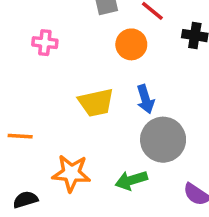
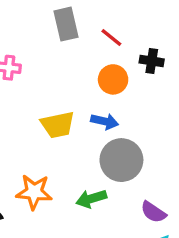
orange circle: (131, 44) -> (113, 79), moved
blue arrow: (145, 99) -> (105, 121), turned -60

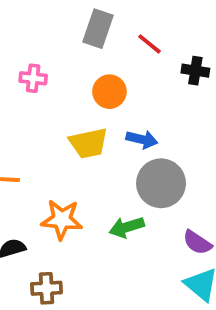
gray rectangle: (66, 24) -> (98, 29), turned 32
orange circle: (113, 79) -> (109, 92), moved

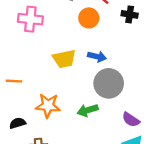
pink cross: (33, 78) -> (30, 19), size x1.5
orange circle: (109, 92) -> (89, 18), moved

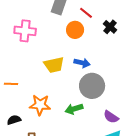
black cross: (130, 14) -> (110, 27), turned 32

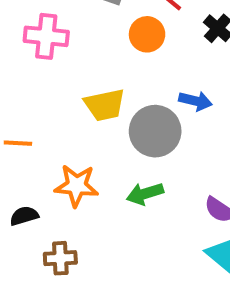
blue arrow: (82, 63) -> (195, 101), moved
gray circle: (92, 86) -> (155, 131), moved

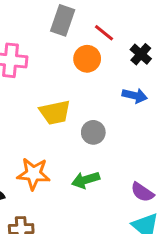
blue arrow: (195, 101) -> (135, 96), moved
gray circle: (155, 131) -> (93, 132), size x0.6

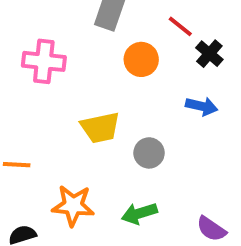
red line: (104, 33) -> (180, 26), moved

